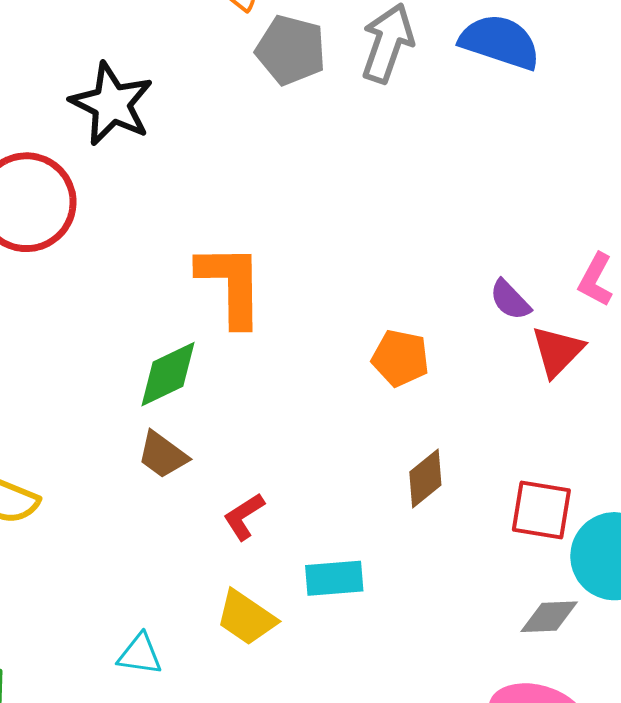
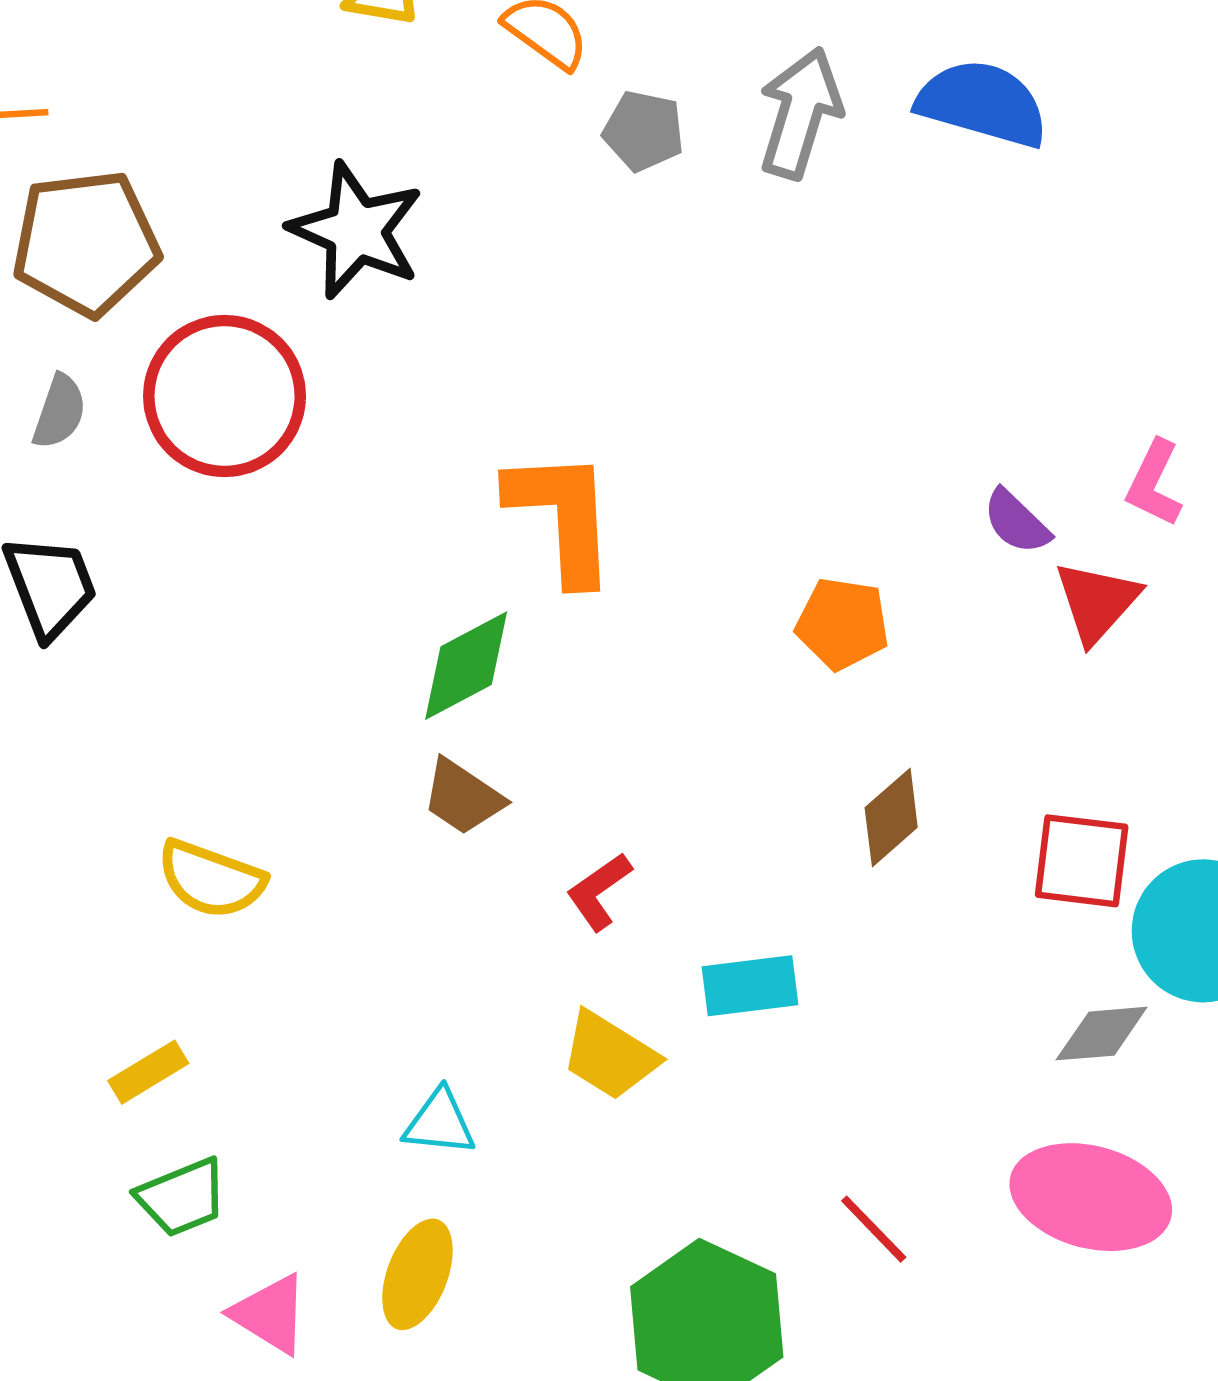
gray pentagon: (291, 50) -> (644, 131), size x0.7

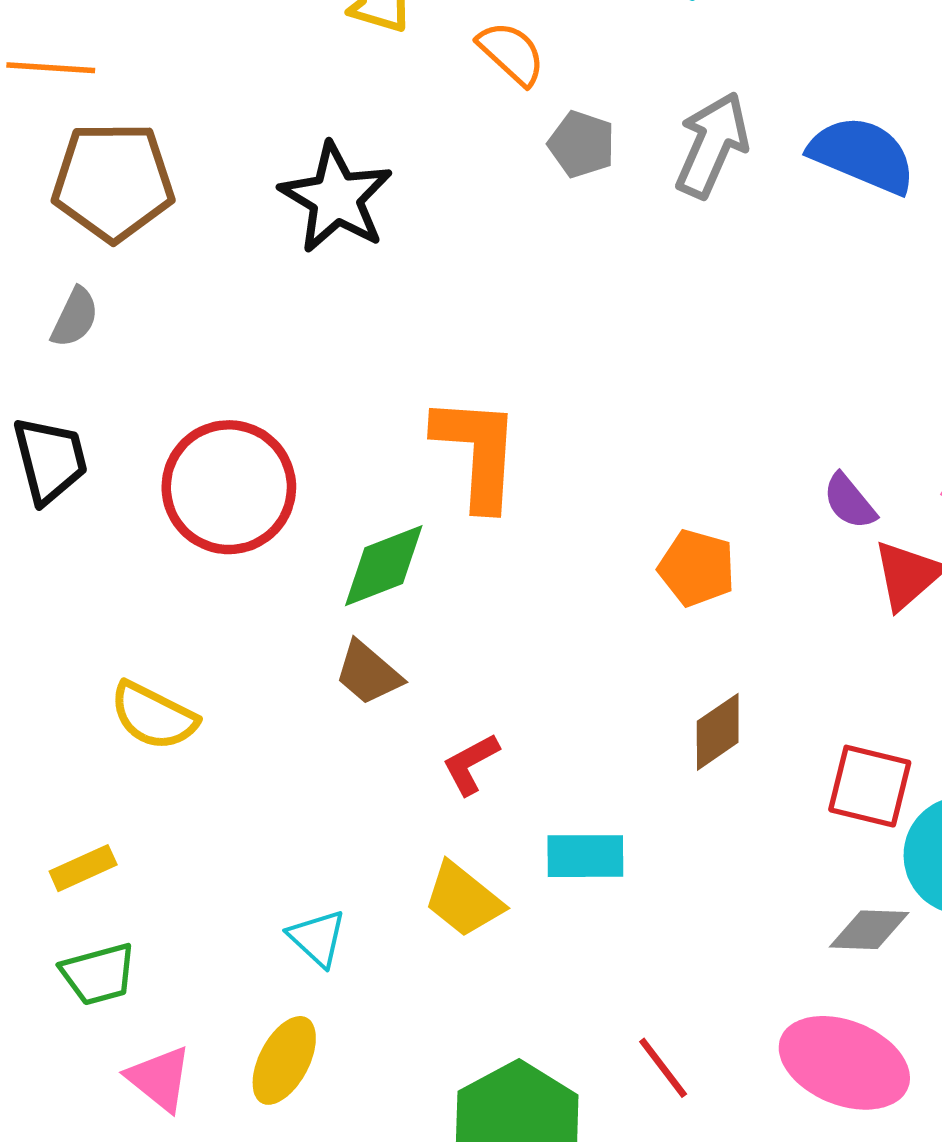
red circle: (225, 396) -> (229, 487), moved
cyan triangle: (439, 1123) -> (317, 938), turned 30

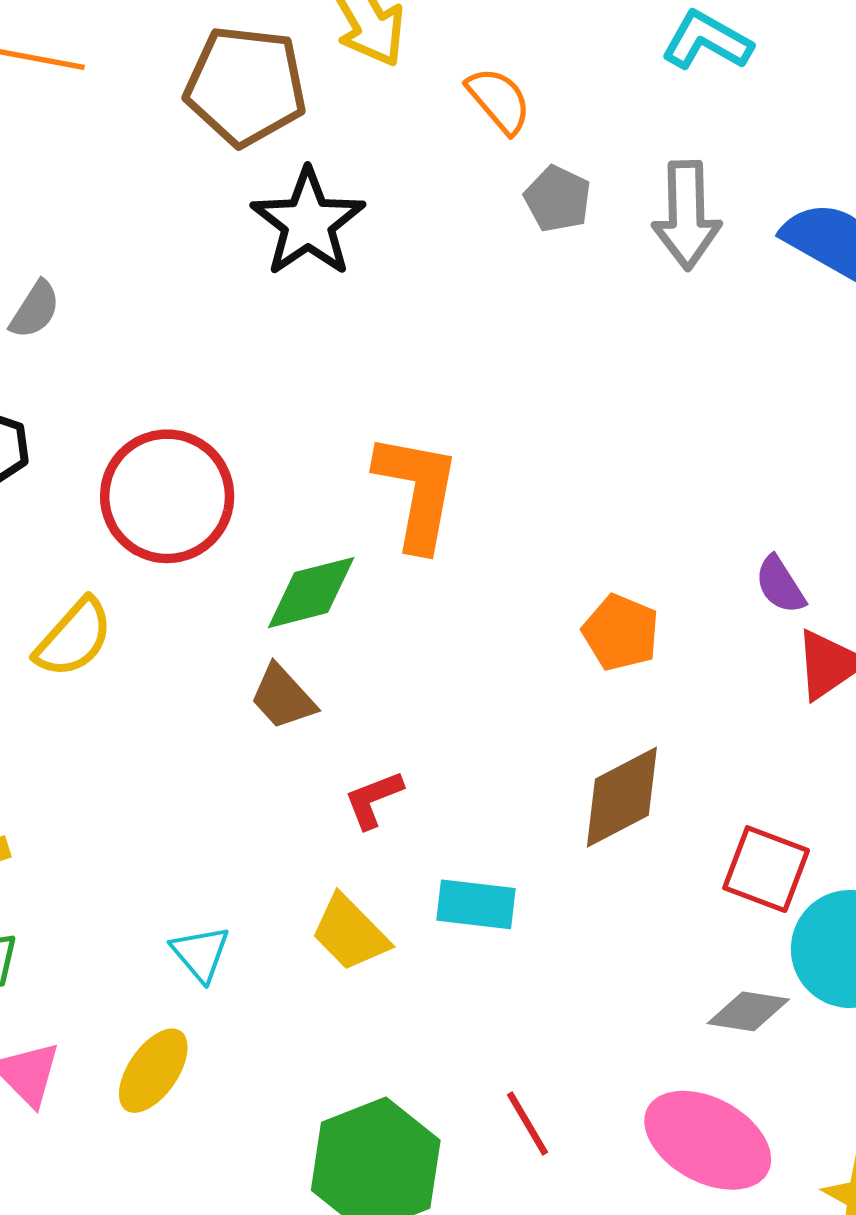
gray arrow: (712, 145) -> (687, 215), turned 148
brown pentagon: (113, 182) -> (246, 86), moved
yellow semicircle: (153, 716) -> (74, 638), moved, turned -82
brown diamond: (718, 732) -> (622, 797), size x1.4

